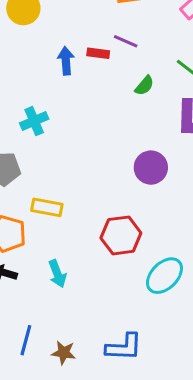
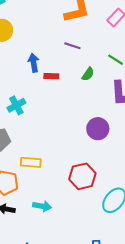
red rectangle: (98, 53) -> (51, 76), moved
cyan arrow: (57, 274) -> (42, 206), turned -54

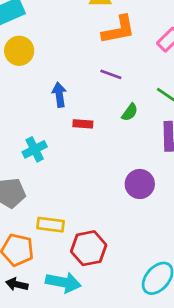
red rectangle: (51, 76) -> (83, 124), moved
red hexagon: (82, 176) -> (89, 248), moved
cyan arrow: (42, 206) -> (63, 282), size x1.4

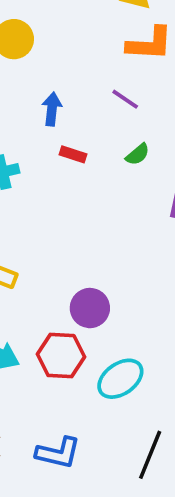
purple circle: (140, 184) -> (90, 308), moved
red hexagon: (89, 248) -> (61, 356), moved

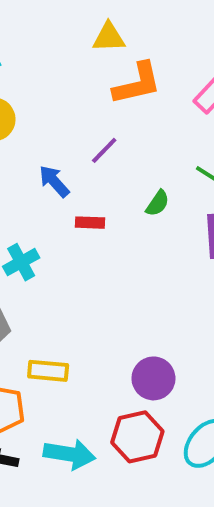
purple line: (125, 99) -> (104, 150), moved, turned -64
blue arrow: (52, 109) -> (54, 181), turned -32

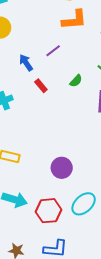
red rectangle: (90, 223) -> (41, 86), turned 40
red hexagon: (137, 437) -> (49, 211), moved

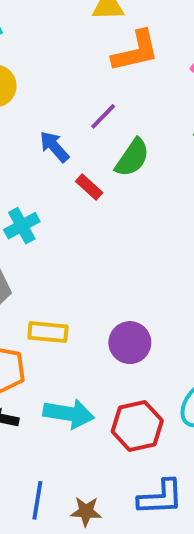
green semicircle: (76, 81) -> (132, 158), moved, size x1.5
purple circle: (62, 168) -> (130, 343), moved

